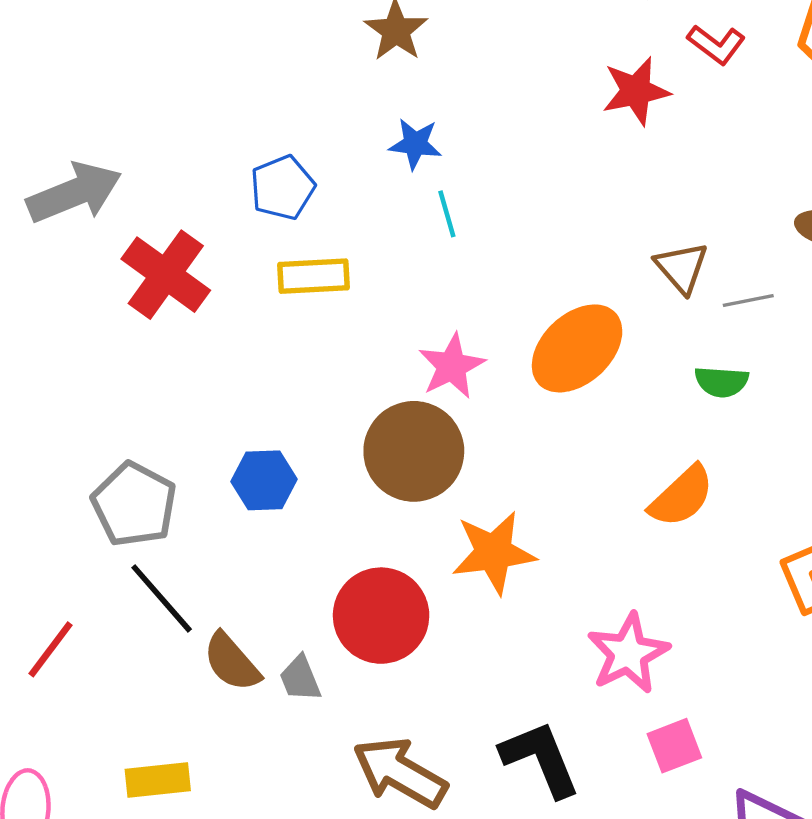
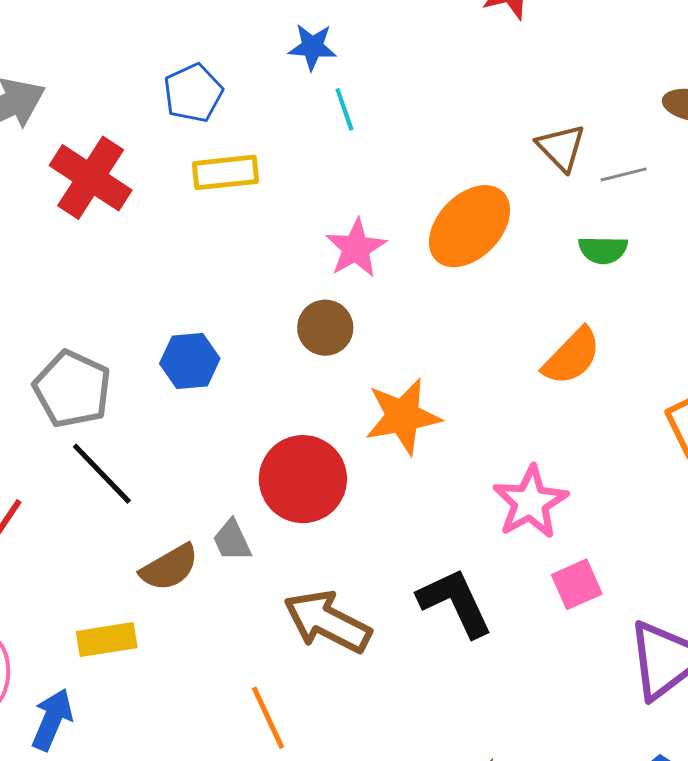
brown circle: (414, 451) -> (325, 328), size x0.6
brown semicircle: (232, 662) -> (169, 567), moved, turned -76

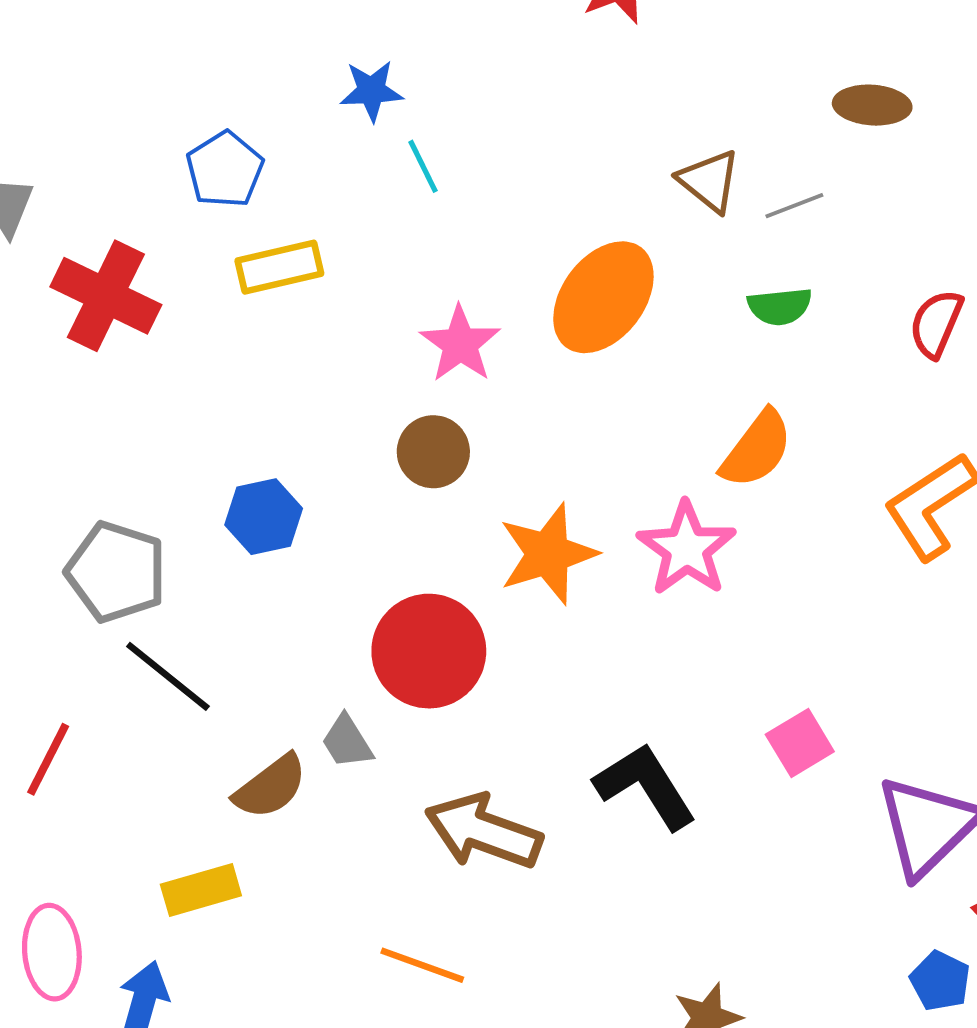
pink star: (530, 502) -> (687, 549), moved
orange line: (268, 718) -> (422, 965), turned -38

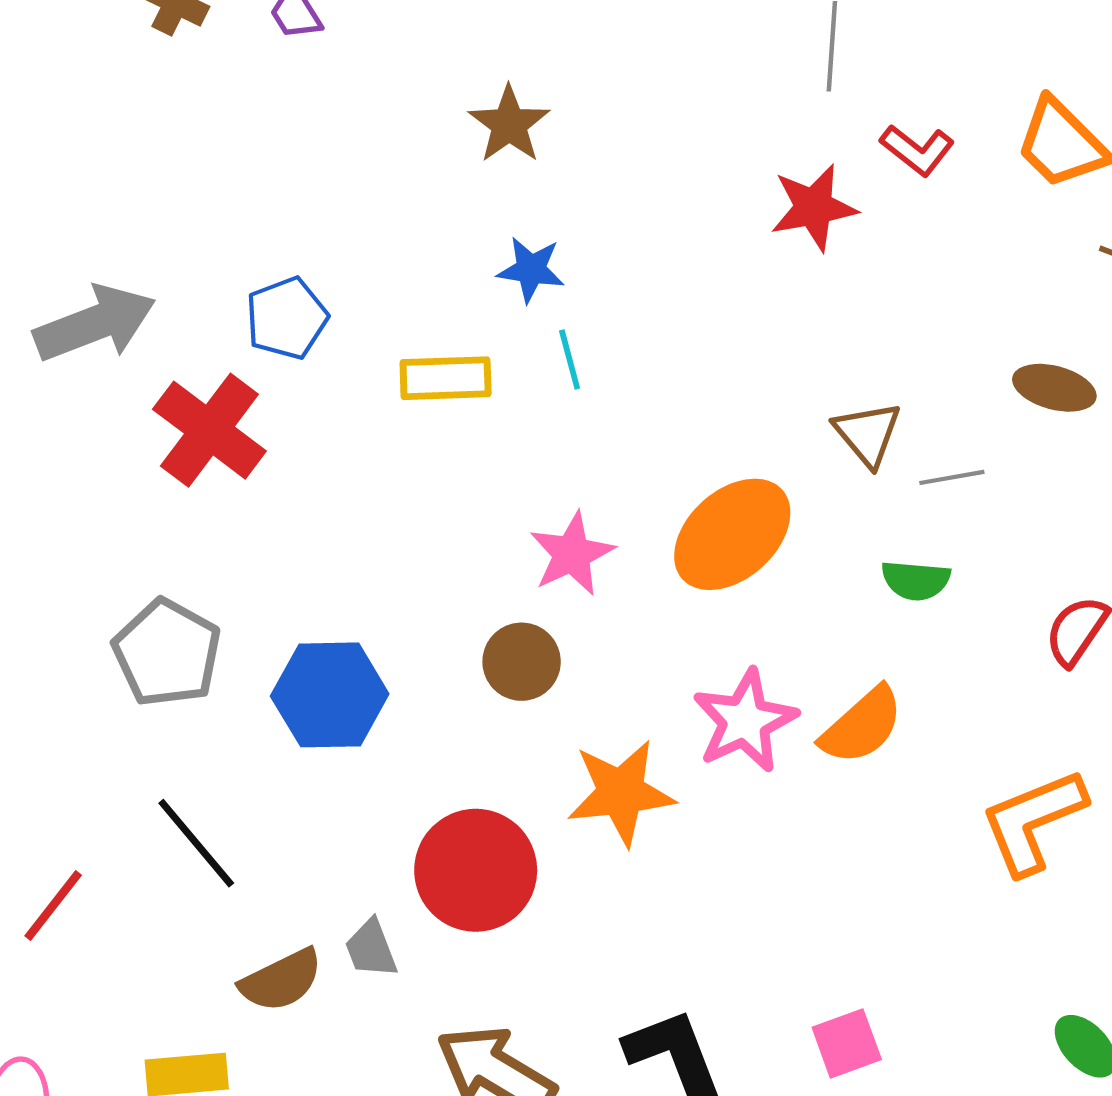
blue pentagon: (225, 170) -> (287, 318), moved
yellow rectangle: (279, 267) -> (446, 378), moved
blue hexagon: (264, 517) -> (330, 695), size x1.4
pink star: (687, 549) -> (745, 721), moved
gray pentagon: (116, 572) -> (167, 653), moved

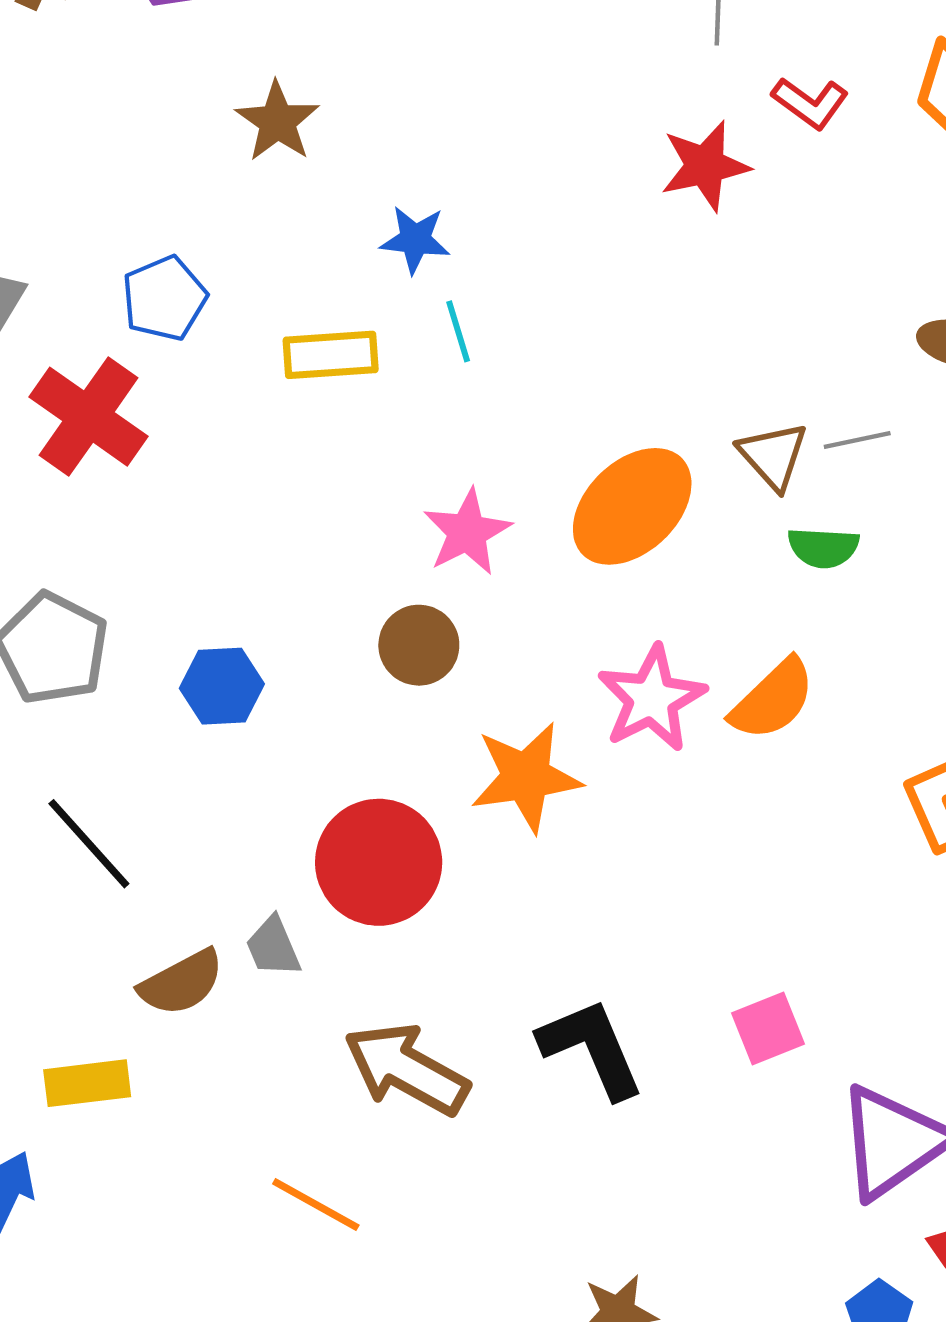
brown star: (509, 124) -> (277, 122), moved
brown triangle: (867, 434) -> (773, 456), moved
blue hexagon: (330, 695) -> (222, 686), size x0.7

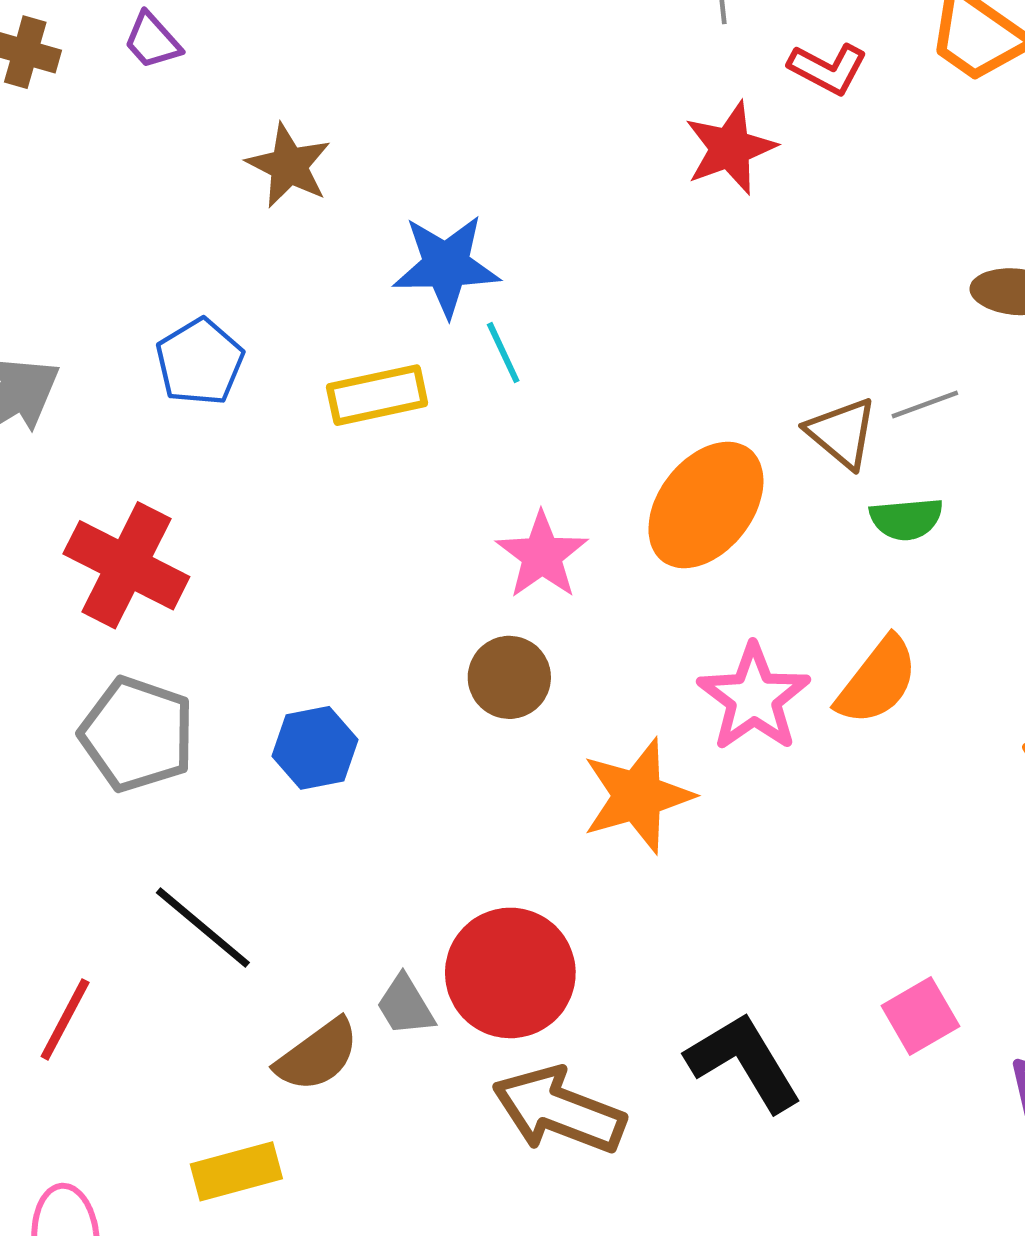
blue star: (415, 240) -> (446, 266), size x1.5
red cross: (88, 417) -> (126, 565), moved
red circle: (379, 862) -> (510, 973), moved

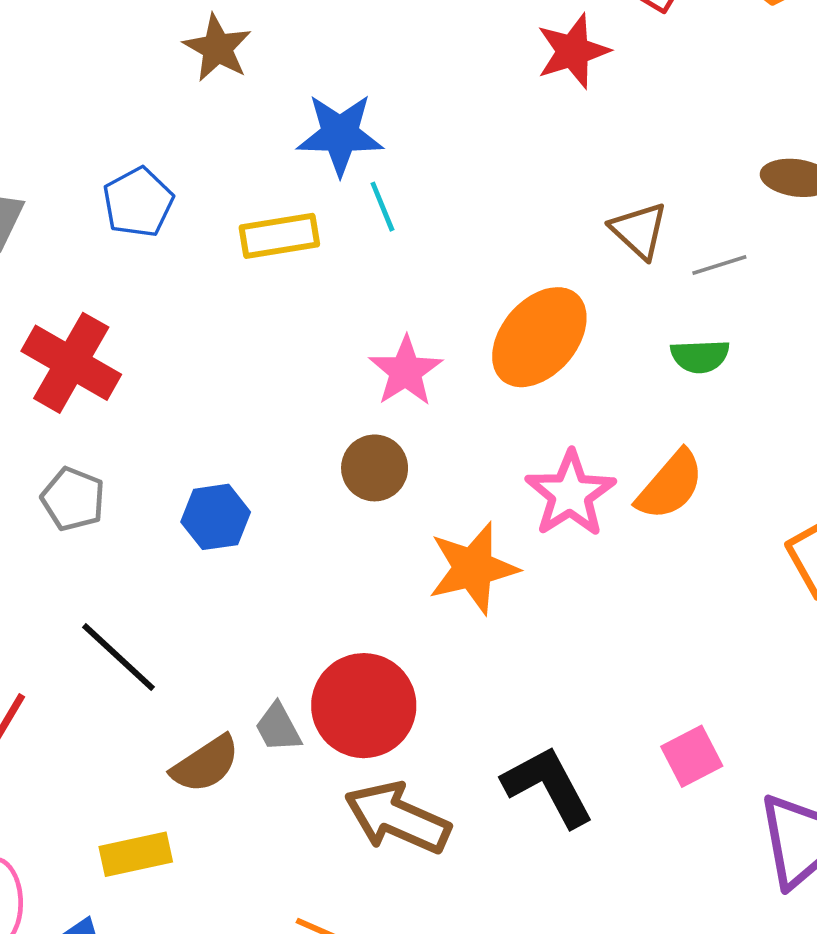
brown triangle: (842, 433) -> (639, 230), moved
gray pentagon: (137, 734) -> (73, 499), size x0.7

